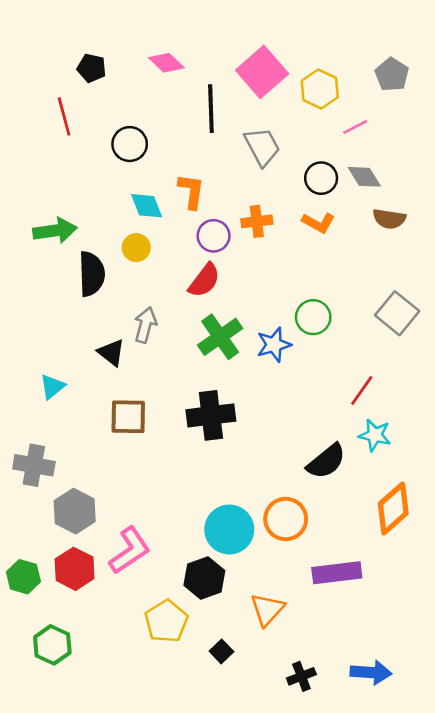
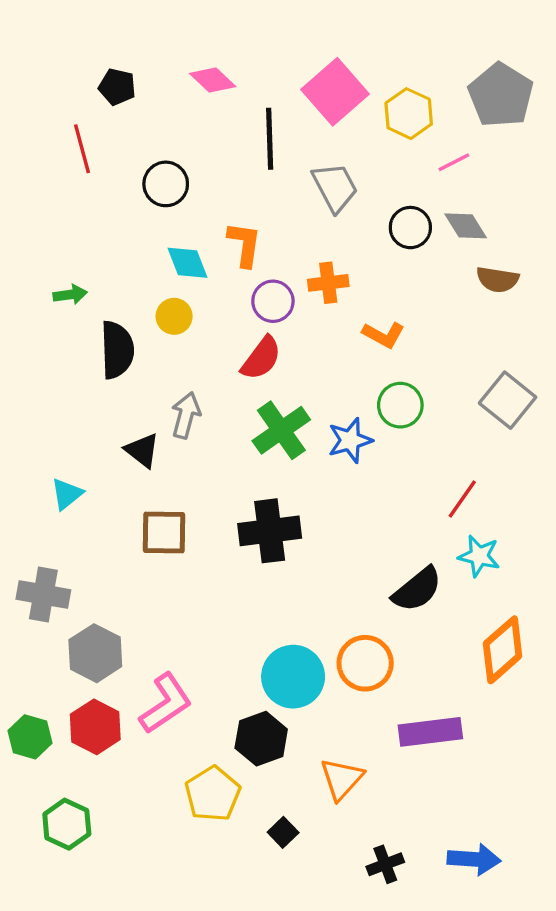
gray pentagon: (392, 75) -> (501, 95), size x1.5
orange L-shape: (318, 223) -> (384, 335), moved
green arrow: (55, 231) -> (70, 295), size x0.6

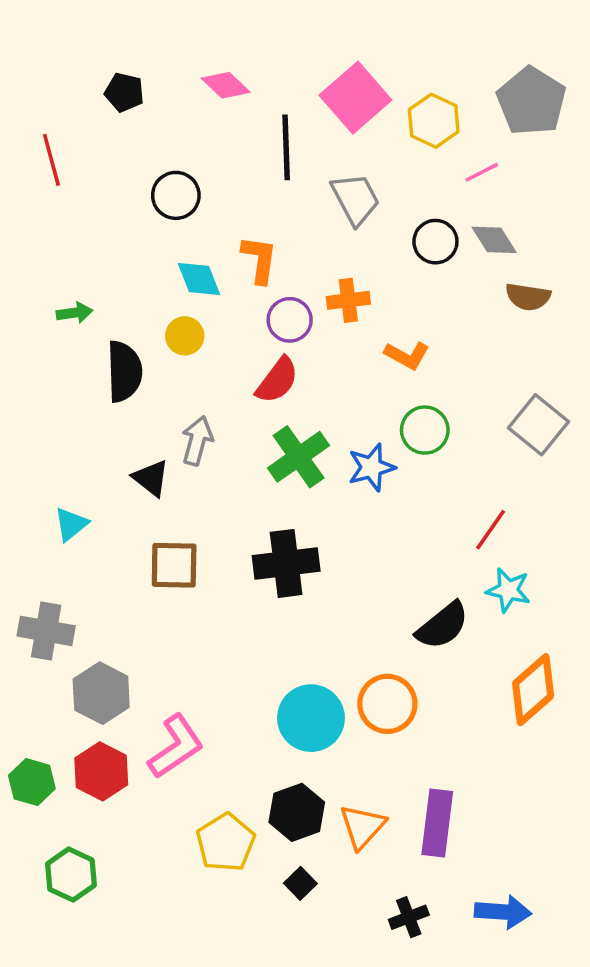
red line: (82, 149) -> (51, 160), moved
purple rectangle: (430, 732) -> (437, 823), moved, turned -76
black hexagon: (261, 739) -> (297, 812), moved

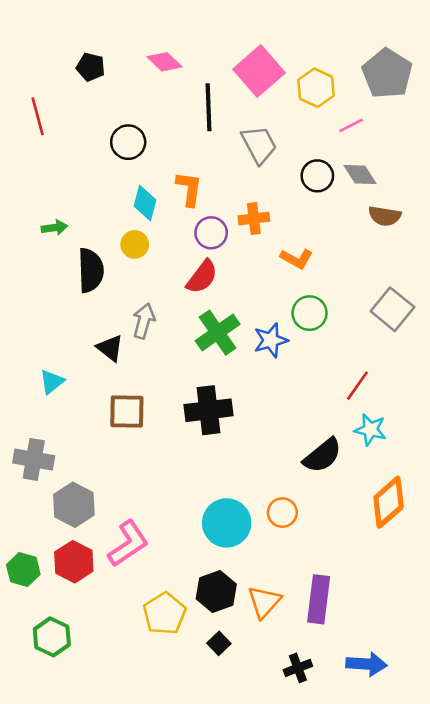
cyan diamond: (199, 279) -> (145, 203), turned 36
orange circle: (387, 704) -> (282, 513), size x0.7

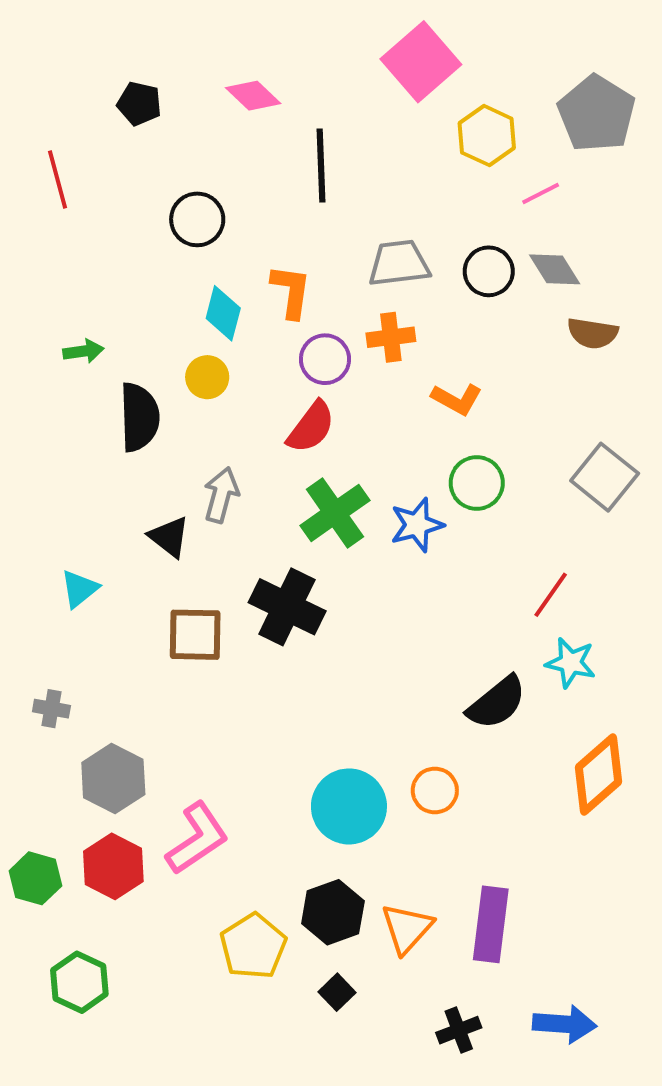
pink square: (259, 71) -> (421, 62), moved
gray trapezoid: (259, 145) -> (399, 263), moved, turned -69
black cross: (209, 410) -> (287, 607), moved, turned 33
gray cross: (34, 459) -> (51, 709), size x0.6

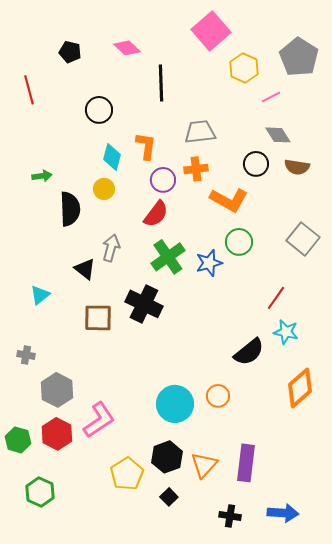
black circle: (489, 271) -> (256, 164), moved
orange L-shape: (457, 399) -> (229, 200), size x1.5
black cross: (459, 1030) -> (230, 516), turned 30

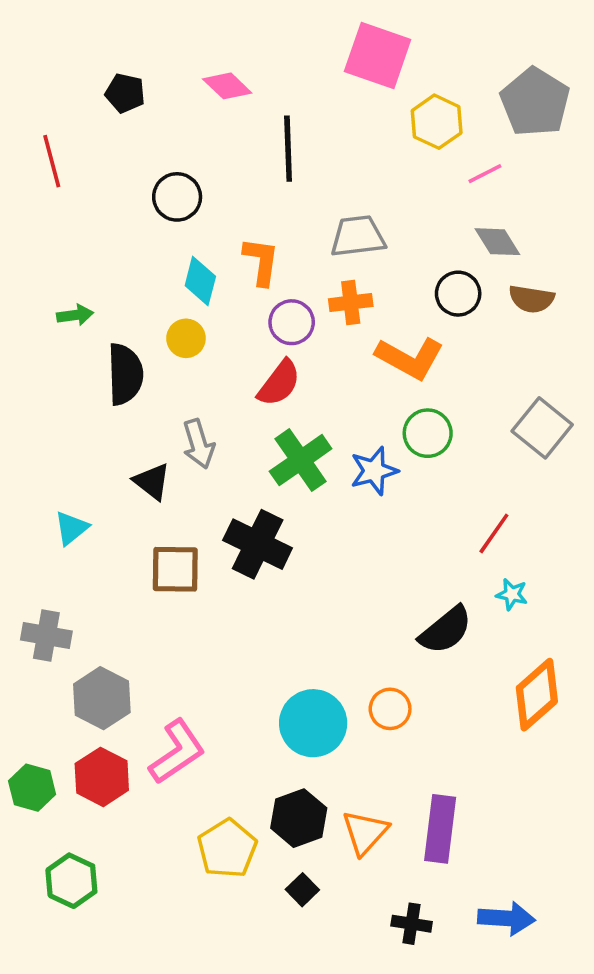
pink square: (211, 31) -> (378, 55), turned -30
gray arrow: (111, 248) -> (199, 444), turned 148
cyan star: (286, 332) -> (512, 594), size x0.7
gray cross: (26, 355) -> (46, 635), size x1.5

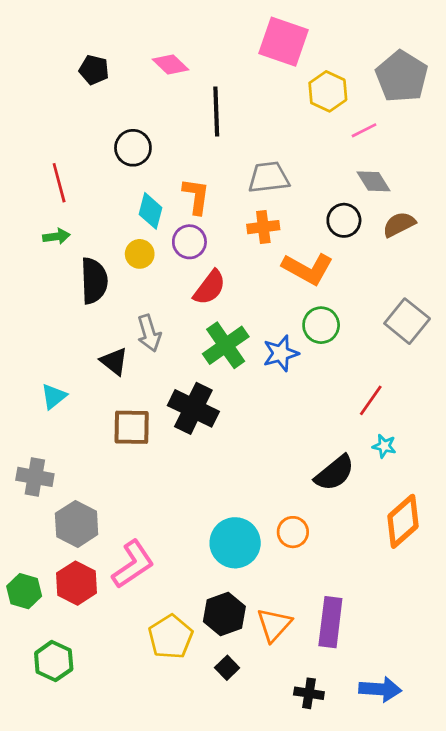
red line: (52, 161) -> (59, 183), moved
brown semicircle: (531, 299) -> (399, 224), turned 144
purple circle: (292, 322) -> (189, 242), moved

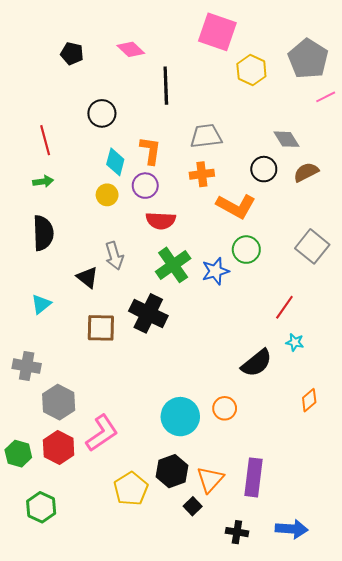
pink line: (364, 130) -> (326, 97), moved
black semicircle: (94, 281) -> (43, 233), moved
red semicircle: (210, 288) -> (161, 221), turned 56
orange diamond: (403, 521) -> (309, 400), size x0.6
black square: (227, 668) -> (193, 506), moved

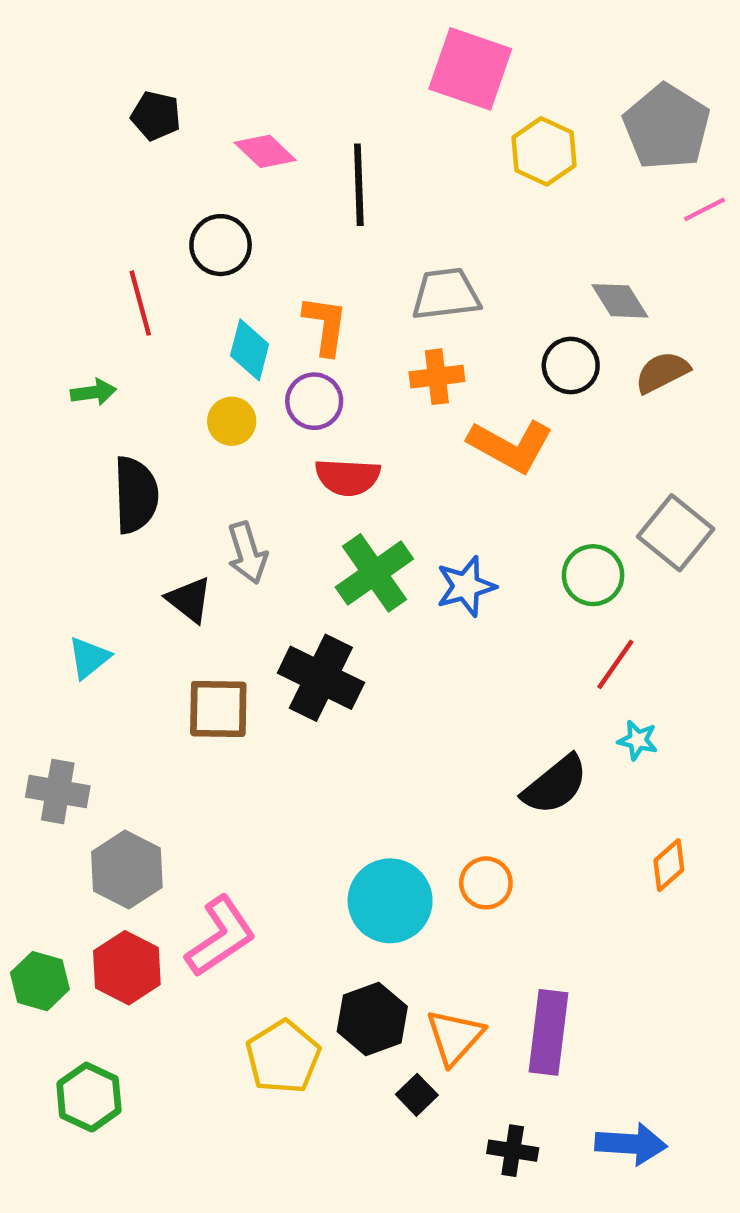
pink diamond: (131, 49) -> (265, 151), moved
red line: (45, 140) -> (140, 303), moved
black semicircle: (43, 233) -> (136, 495), moved
green circle: (246, 250) -> (593, 575), moved

